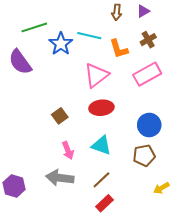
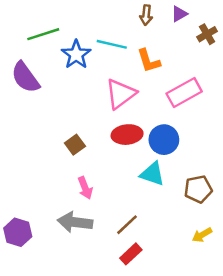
brown cross: (148, 40) -> (207, 34), moved
blue circle: (149, 125) -> (164, 140), moved
cyan triangle: (101, 145) -> (152, 174), moved
brown pentagon: (144, 155) -> (198, 189), moved

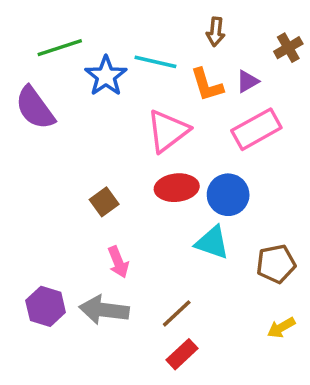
purple triangle: (179, 14) -> (248, 81), moved
brown arrow: (146, 15) -> (216, 32), moved
purple hexagon: (18, 232) -> (46, 306), moved

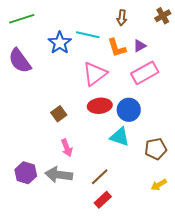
green line: (60, 48) -> (22, 19), moved
brown cross: (288, 48) -> (163, 16), moved

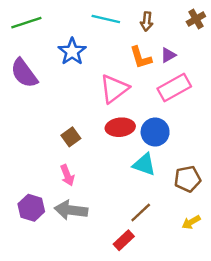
cyan line: (88, 35) -> (106, 19), moved
pink arrow: (67, 148) -> (67, 175), moved
brown line: (100, 177) -> (141, 213), moved

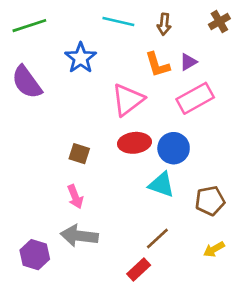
brown square: (71, 137) -> (79, 154), turned -36
purple hexagon: (31, 208) -> (35, 255), moved

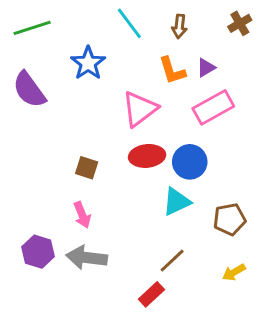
cyan line: (118, 22) -> (129, 23), turned 40
cyan triangle: (161, 185) -> (176, 202), turned -44
purple hexagon: (35, 255) -> (38, 252), moved

